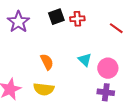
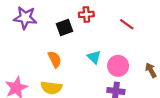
black square: (56, 17) -> (64, 28), moved
purple star: (18, 22) -> (25, 18), turned -30

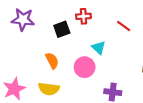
cyan triangle: (94, 57) -> (99, 48), moved
pink circle: (118, 66) -> (85, 67), moved

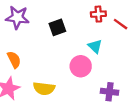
red cross: (83, 16) -> (98, 14), moved
orange semicircle: (52, 61) -> (14, 60), moved

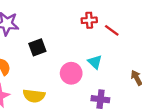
black square: (57, 27) -> (37, 47), moved
cyan triangle: (95, 46) -> (95, 62), moved

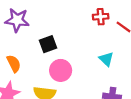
pink circle: (71, 73) -> (61, 70), moved

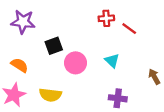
orange semicircle: (14, 64) -> (20, 65), turned -30
pink circle: (61, 70) -> (75, 63), moved

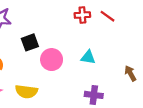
red line: (129, 29) -> (108, 16), moved
cyan triangle: (112, 61) -> (88, 57), turned -35

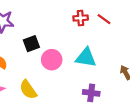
cyan triangle: (88, 57) -> (86, 58), size x1.5
yellow semicircle: (26, 92) -> (28, 90), turned 48

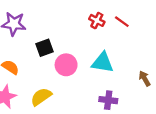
red cross: (81, 18) -> (97, 20), turned 32
yellow semicircle: (28, 90) -> (41, 97), turned 90

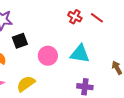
black square: (44, 48) -> (20, 41), moved

